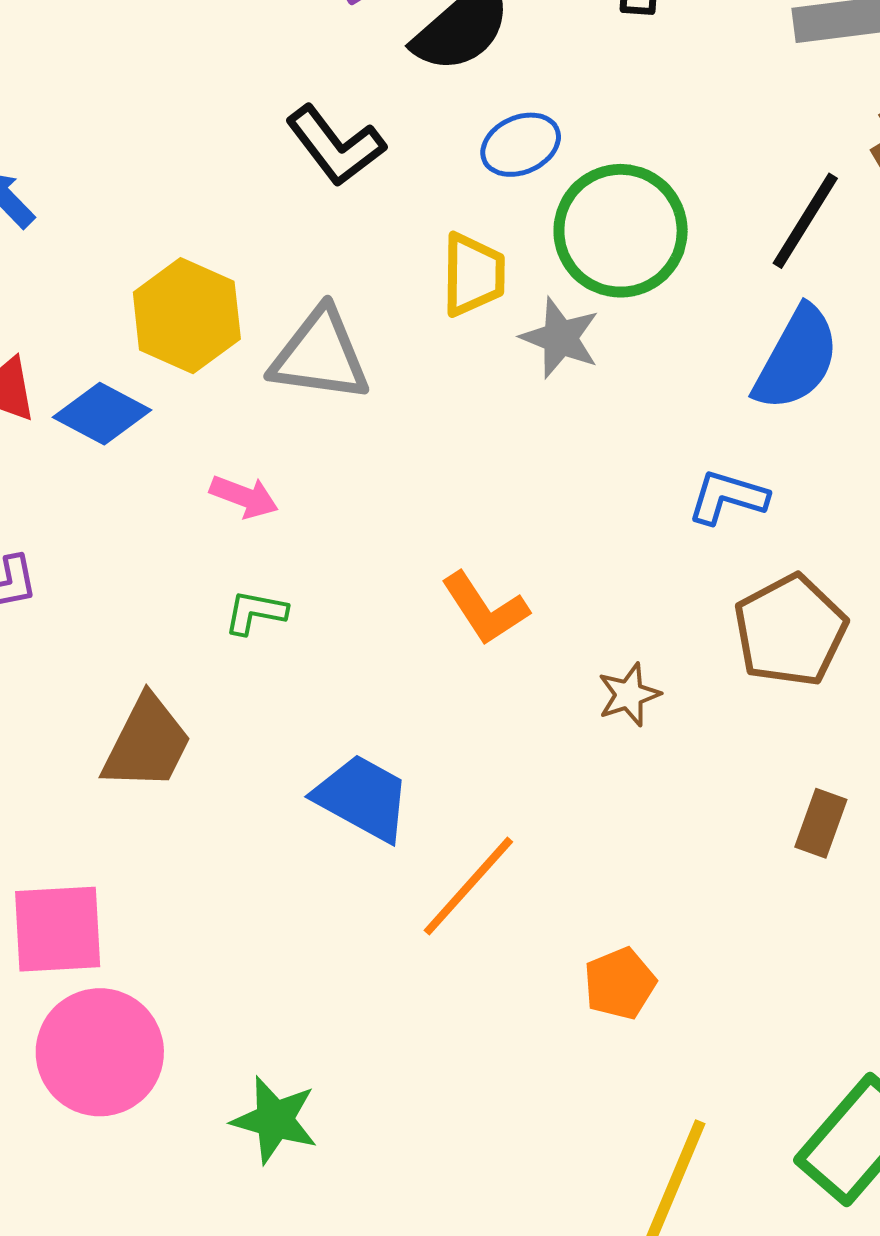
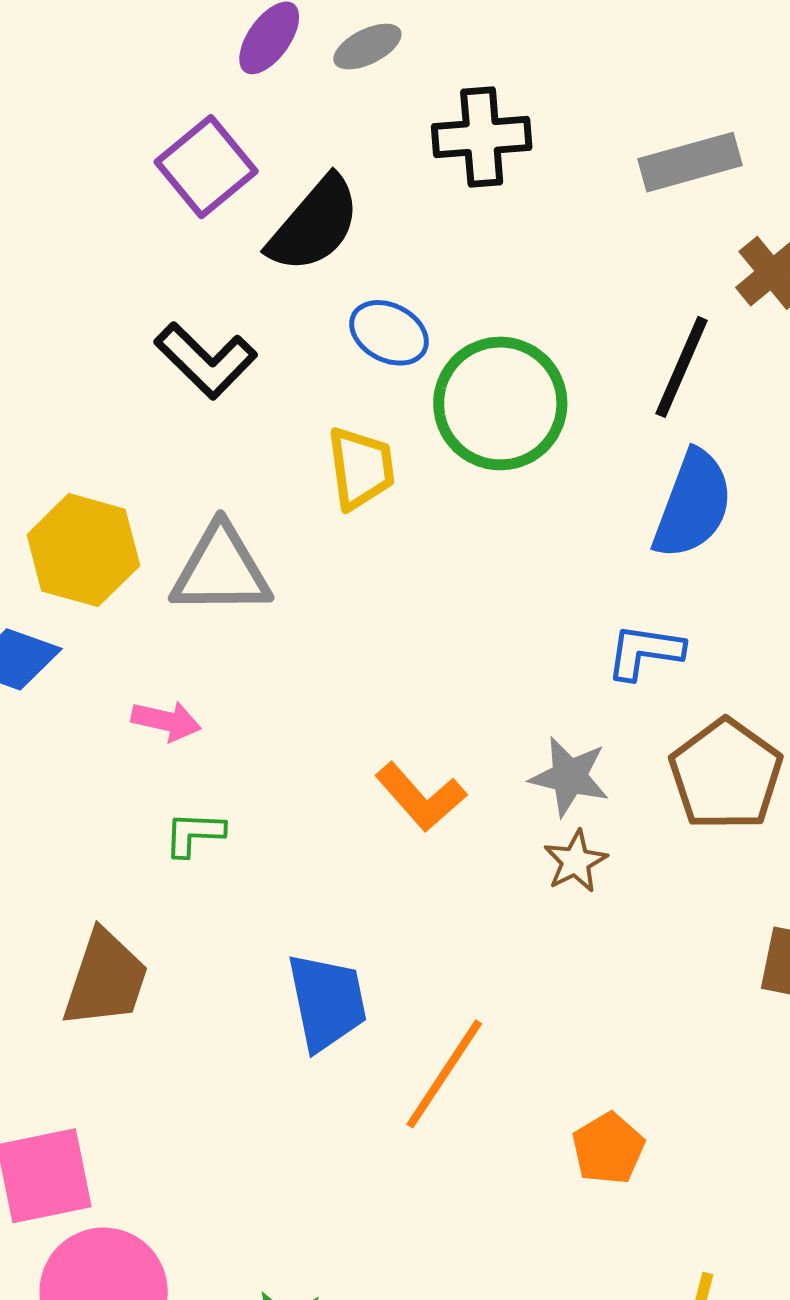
blue ellipse: (521, 145) -> (389, 333), turned 60
gray star: (560, 338) -> (569, 777), moved
blue trapezoid: (363, 798) -> (327, 1002), turned 58

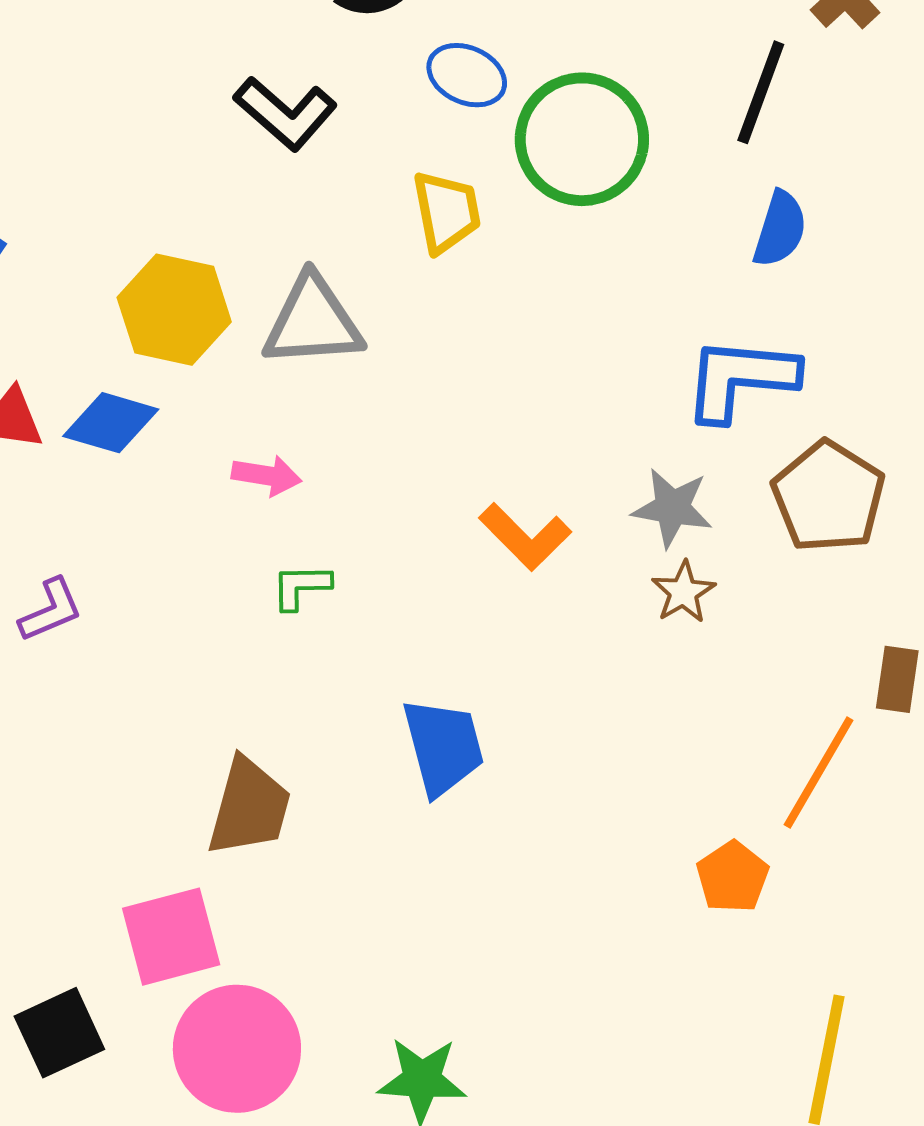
blue semicircle: (693, 504) -> (780, 229), size x0.7
blue L-shape: (645, 652) -> (740, 379), size x1.5
brown trapezoid: (106, 979) -> (249, 807), moved
orange line: (444, 1074) -> (819, 773), moved

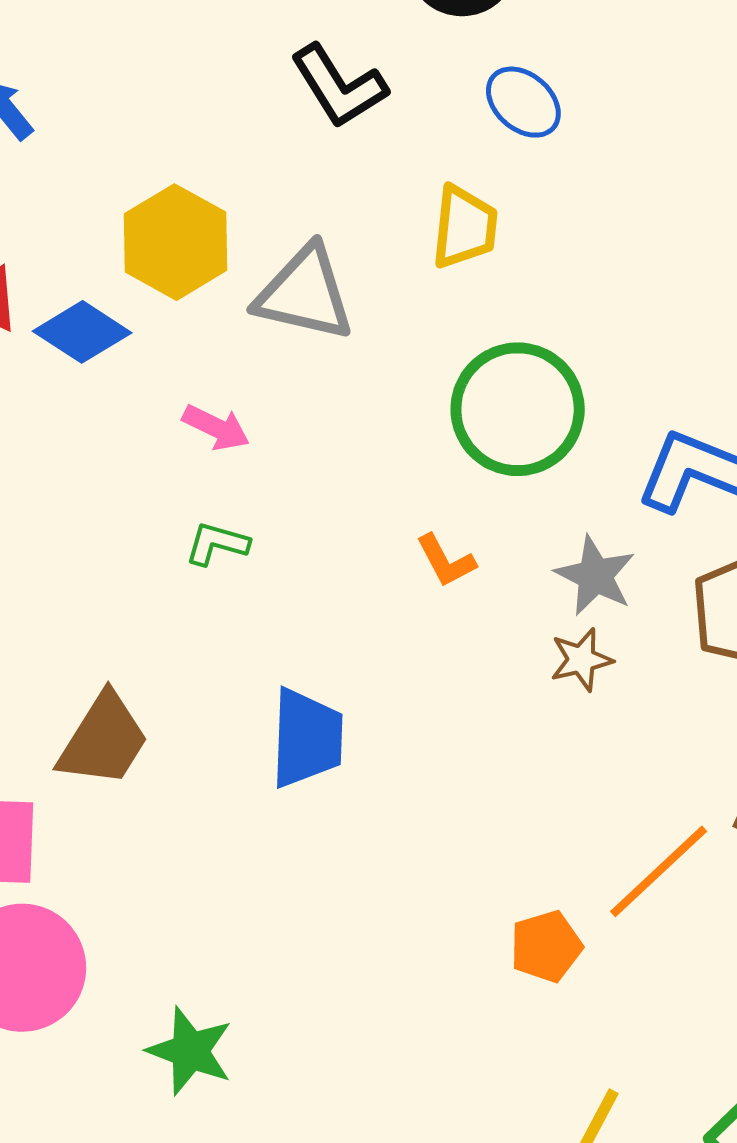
green circle: (582, 139) -> (518, 409), moved
orange L-shape: (525, 537) -> (446, 561), size x0.7

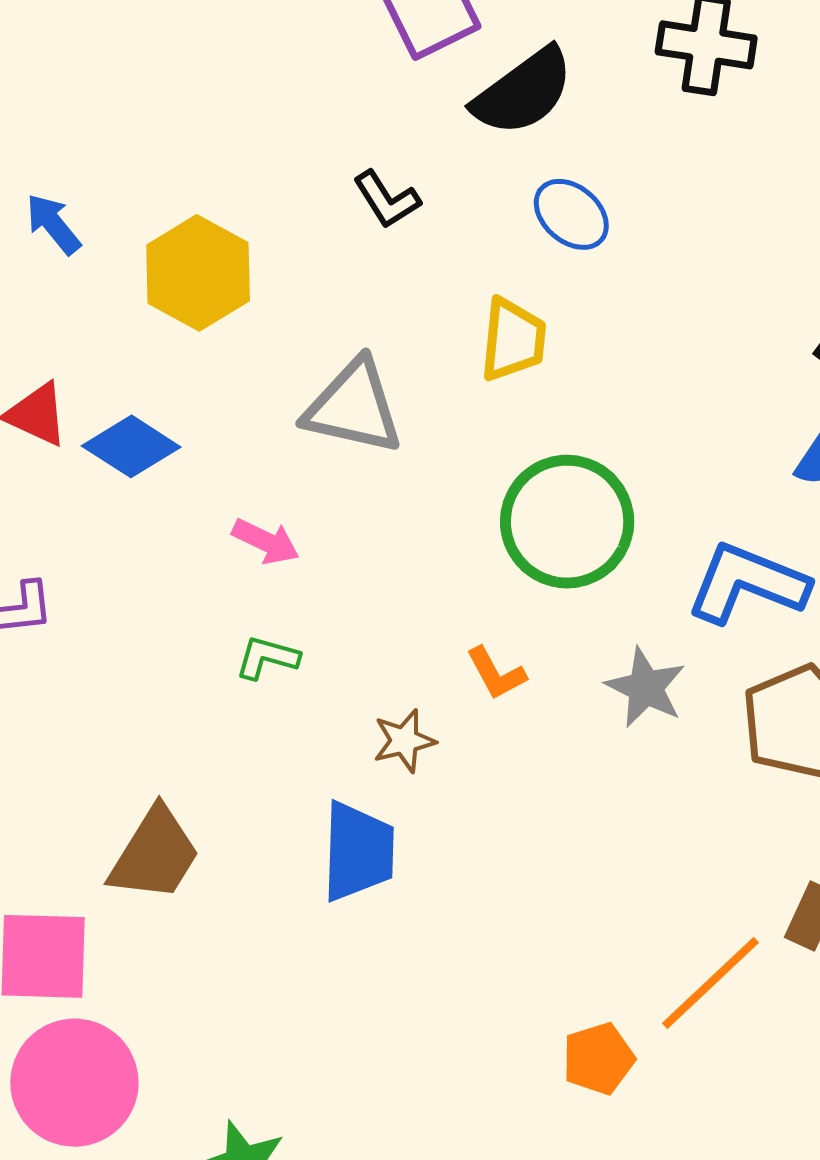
black L-shape: (339, 86) -> (387, 199), size x0.7
yellow hexagon: (176, 242) -> (198, 273), moved
brown star: (581, 660) -> (404, 741), moved

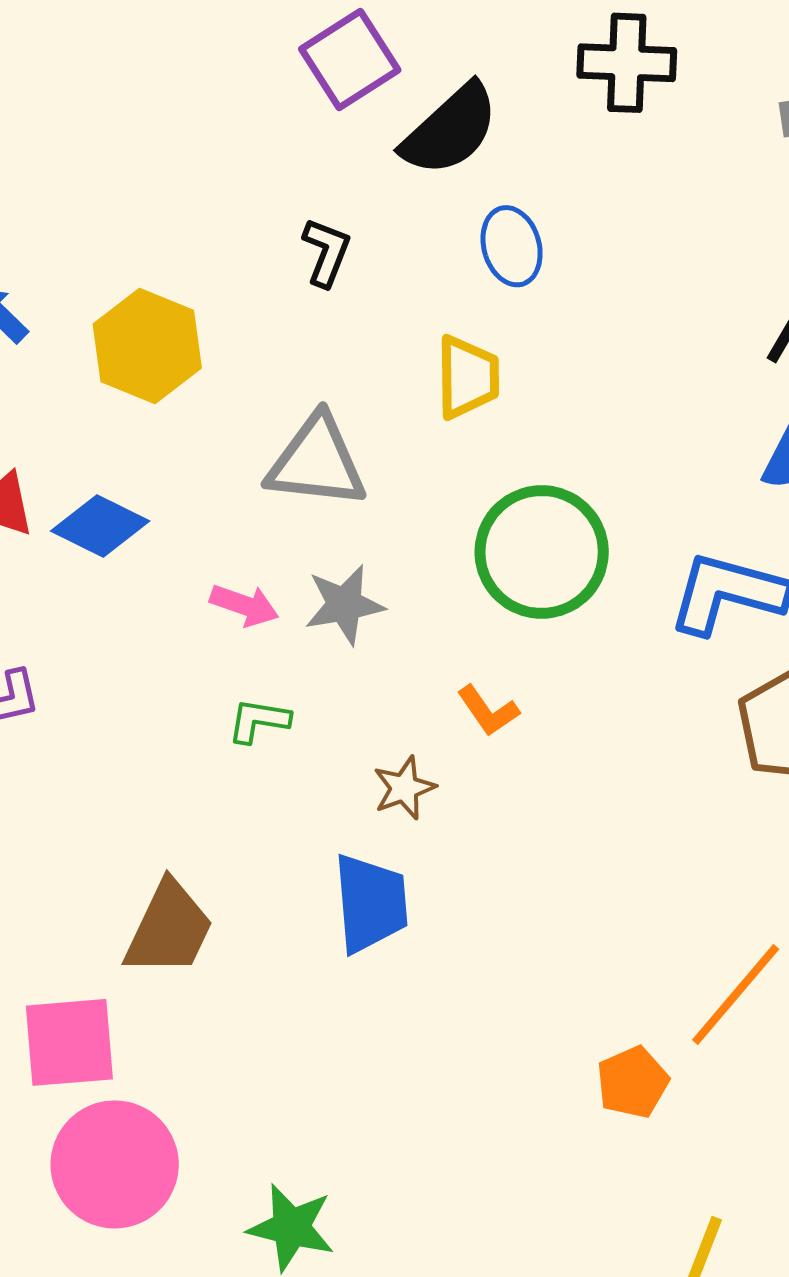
black L-shape: (387, 199) -> (326, 252), turned -120
blue ellipse: (571, 214) -> (512, 246), turned 40
gray star: (646, 688) -> (344, 605), moved, turned -30

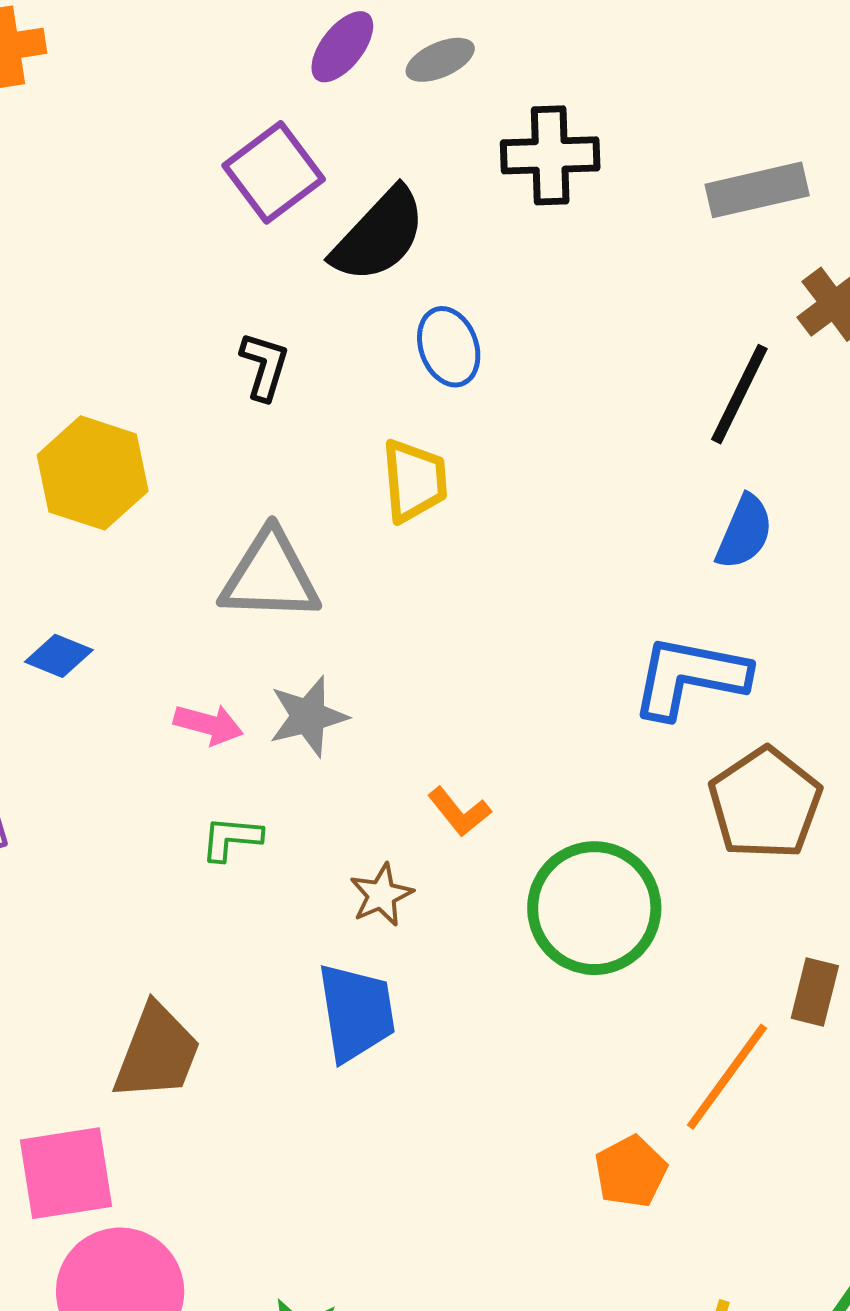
blue diamond: (100, 526) -> (59, 656), size x0.7
green circle: (542, 552) -> (594, 908), moved

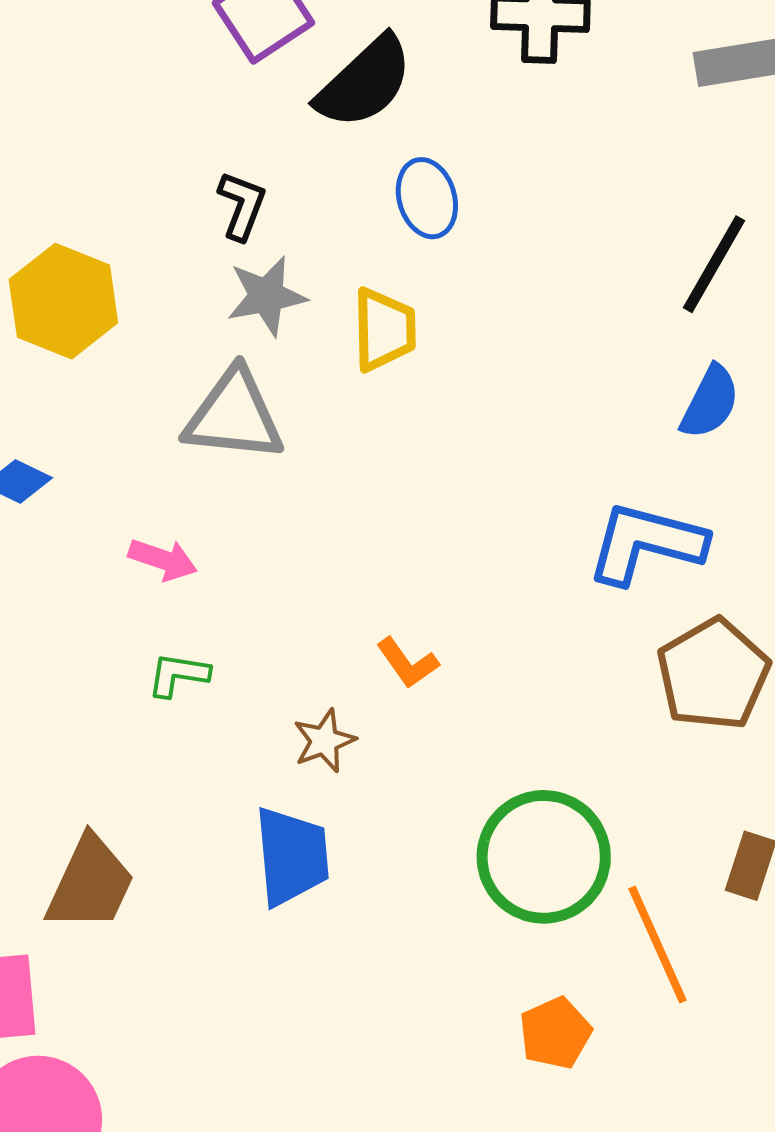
gray star: (308, 716) -> (267, 296), moved
green circle: (594, 908) -> (544, 857), moved
orange line: (727, 1077) -> (658, 944), turned -64

